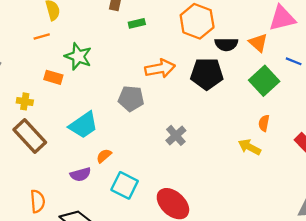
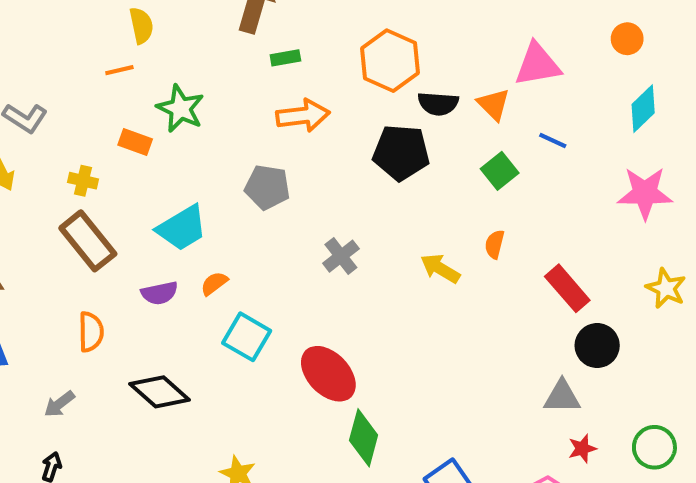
orange arrow: (160, 68) -> (303, 116), moved
green square: (264, 81) -> (500, 171), size x0.7
yellow arrow: (249, 147) -> (440, 268), moved
purple semicircle: (80, 174) -> (159, 293), moved
orange semicircle: (38, 201) -> (91, 332), moved

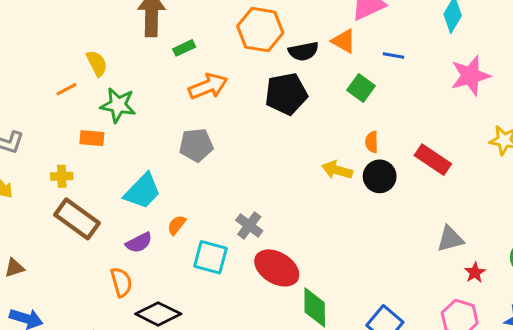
yellow semicircle: (141, 26) -> (97, 63), moved
gray cross: (341, 256) -> (249, 226), moved
orange semicircle: (91, 332) -> (121, 282), moved
black circle: (597, 346) -> (380, 176), moved

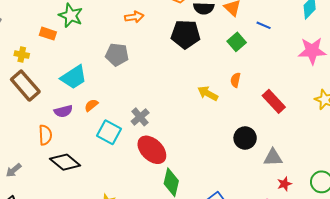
orange arrow: (208, 86) -> (134, 17), size x0.7
black circle: (380, 176) -> (245, 138), moved

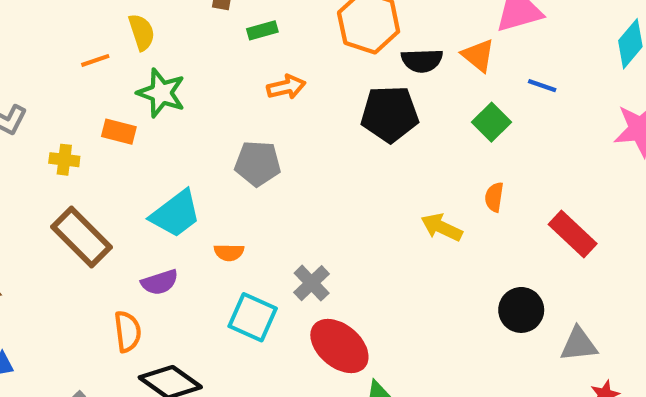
yellow cross: (22, 55) -> (64, 160), moved
orange semicircle: (91, 105) -> (229, 252), moved, turned -136

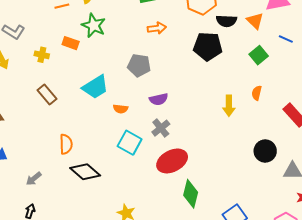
yellow arrow: (442, 227) -> (229, 106), turned -120
brown rectangle: (82, 237) -> (47, 95), size x0.7
purple semicircle: (160, 282) -> (159, 99), moved
red ellipse: (339, 346) -> (172, 161), turned -72

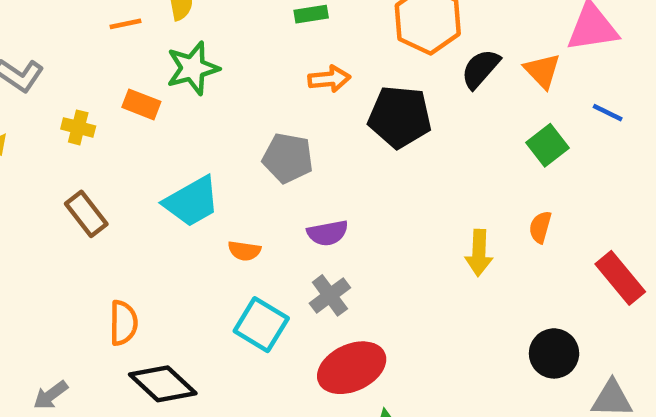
black semicircle: (226, 21) -> (480, 69), turned 126
green star: (94, 26) -> (193, 68), turned 30
black pentagon: (208, 46) -> (400, 117), moved

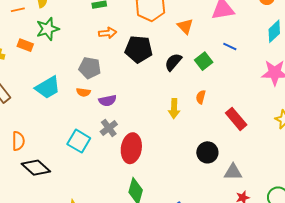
black semicircle: (480, 69) -> (173, 62), moved
orange triangle: (542, 71) -> (185, 26), moved
orange semicircle: (244, 251) -> (83, 92), moved
red ellipse: (352, 368) -> (131, 148), moved, turned -56

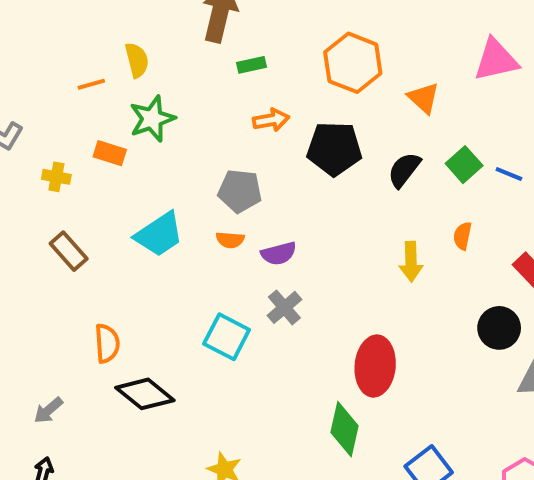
blue line: (230, 46) -> (509, 174), moved
red ellipse: (131, 148) -> (375, 366), moved
black circle: (207, 152) -> (499, 328), moved

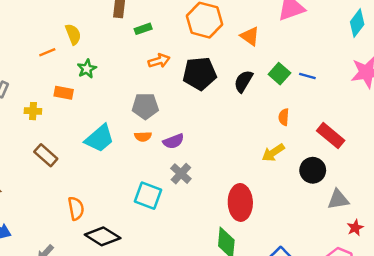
green star: (152, 119) -> (87, 69), size x0.7
yellow arrow: (411, 262) -> (273, 153), moved, turned 65

